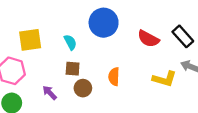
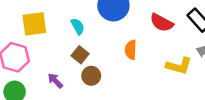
brown square: (73, 69) -> (80, 55), turned 35
orange semicircle: (114, 77) -> (131, 50), moved

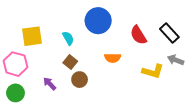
red semicircle: (162, 23) -> (138, 35), turned 30
orange semicircle: (131, 50) -> (113, 58), turned -91

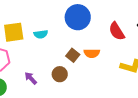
cyan semicircle: (68, 38) -> (41, 34), moved, turned 112
brown square: (70, 62) -> (73, 55), moved

